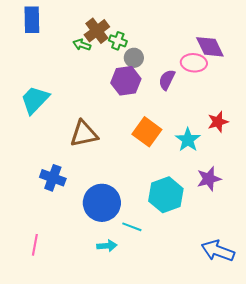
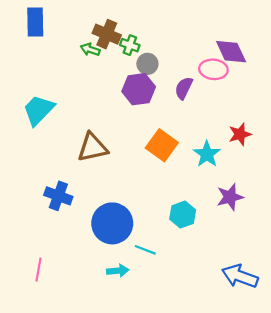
brown cross: (97, 31) -> (107, 34), turned -30
cyan hexagon: (166, 195) -> (183, 215), size x0.7

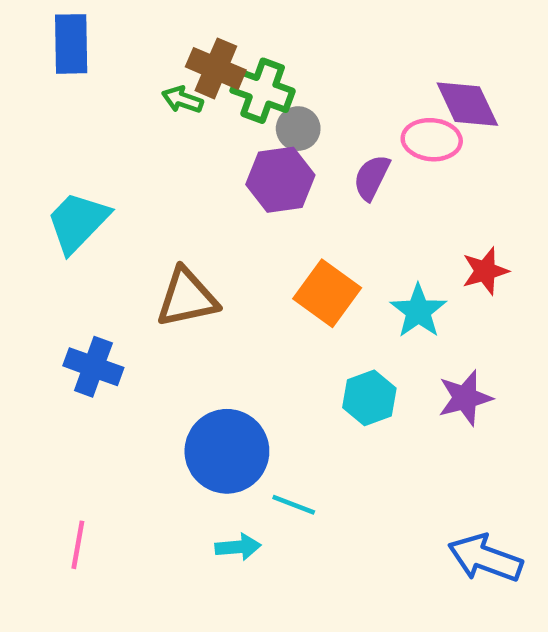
green cross: (130, 45) -> (263, 91), size x1.5
blue cross: (58, 196) -> (93, 367), moved
cyan hexagon: (183, 215) -> (369, 398), moved

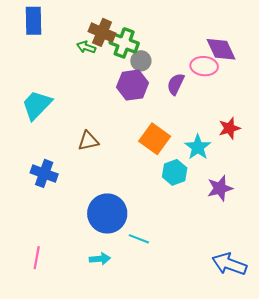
brown triangle: (187, 298) -> (88, 141), size x0.7
cyan hexagon: (369, 398) -> (175, 172), moved
cyan arrow: (238, 547) -> (100, 259), moved

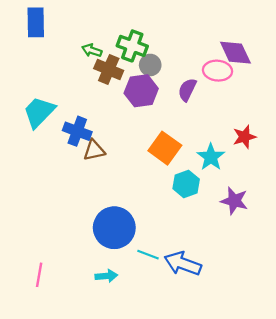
brown cross: (102, 32) -> (109, 69), moved
blue cross: (44, 173) -> (77, 131), moved
purple star: (220, 188) -> (234, 201), turned 30
blue arrow: (229, 264) -> (183, 264), moved

